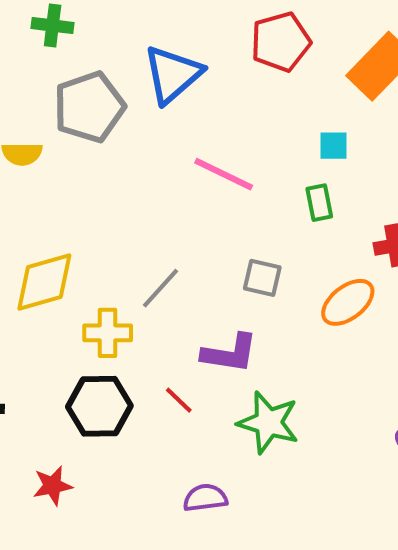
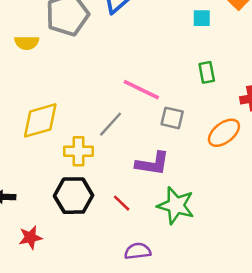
cyan square: (334, 146) -> (202, 18), moved
pink line: (224, 174) -> (141, 90), moved
red line: (179, 400) -> (122, 203), moved
red star: (53, 486) -> (30, 238), moved

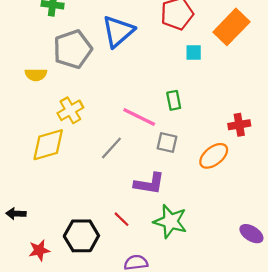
green rectangle: (207, 72) -> (174, 100), moved
yellow cross: (78, 151) -> (70, 110), moved, turned -30
black hexagon: (74, 196) -> (81, 236), moved

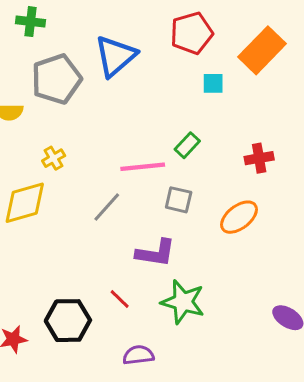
green rectangle: (174, 100) -> (187, 145), turned 54
yellow cross: (70, 110) -> (54, 158), size x0.7
pink line: (139, 117) -> (143, 167), turned -32
red cross: (239, 125) -> (259, 158), moved

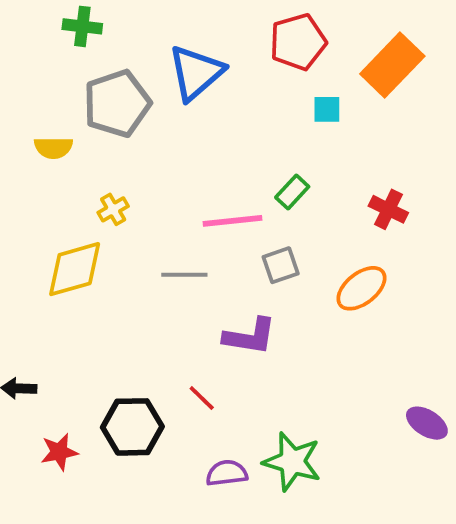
red cross: (259, 158) -> (388, 209), turned 36
gray square: (179, 200) -> (281, 265), turned -32
gray line: (107, 207) -> (184, 275), turned 48
green star: (183, 302) -> (292, 462), moved

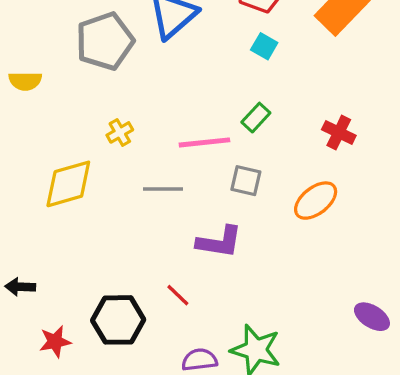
cyan square: (327, 109) -> (264, 46), moved, turned 30
yellow semicircle: (53, 148) -> (25, 81), moved
yellow cross: (113, 209) -> (120, 132), moved
gray square: (281, 265) -> (246, 181), turned 32

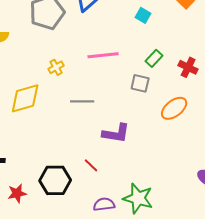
green rectangle: (256, 118) -> (154, 58), moved
pink line: (204, 142) -> (103, 55), moved
gray square: (246, 181) -> (140, 83), moved

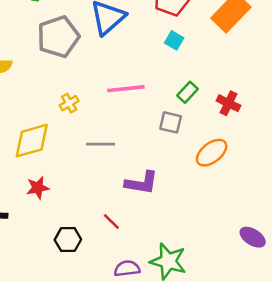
black hexagon: (55, 180) -> (68, 240), size x0.7
red star: (17, 193) -> (38, 188), moved

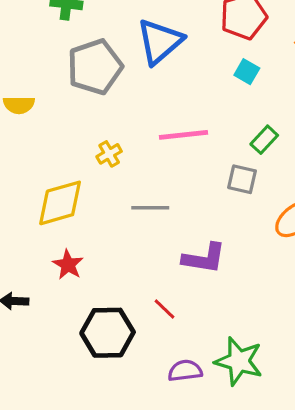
red star: (38, 188) -> (68, 265), turned -30
black hexagon: (68, 240) -> (108, 333), size x1.5

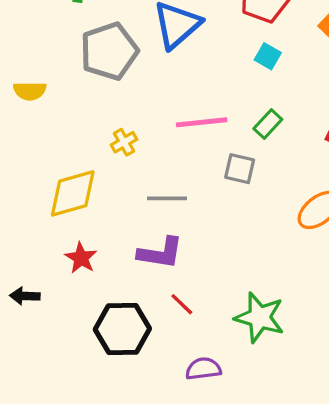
green rectangle: (264, 140) -> (268, 124), moved
gray square: (242, 179) -> (240, 169), moved
purple L-shape: (204, 258) -> (160, 253), moved
green star: (239, 361) -> (260, 317), moved

